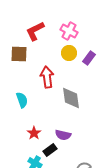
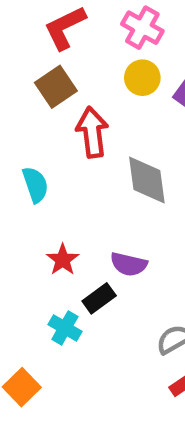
brown square: (19, 54) -> (56, 87), moved, turned -36

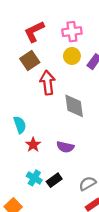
pink cross: (142, 28) -> (72, 32), turned -36
cyan semicircle: (35, 185) -> (20, 125), moved
black rectangle: (99, 298) -> (54, 180), moved

